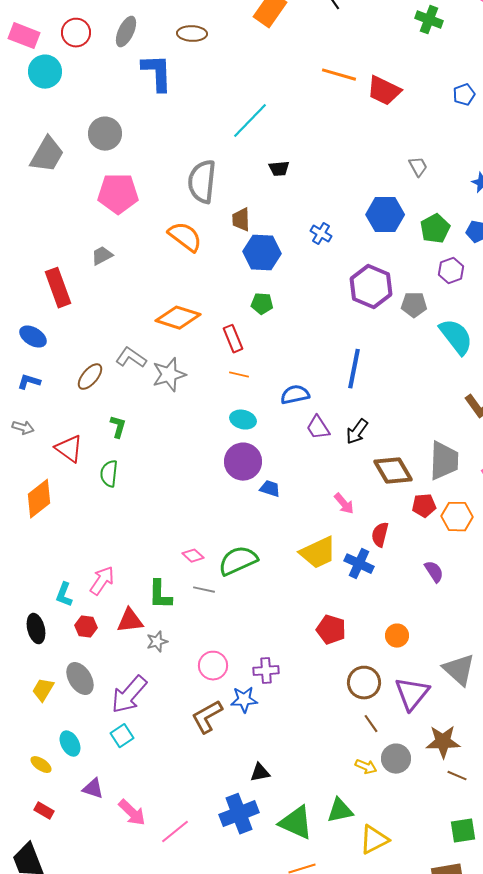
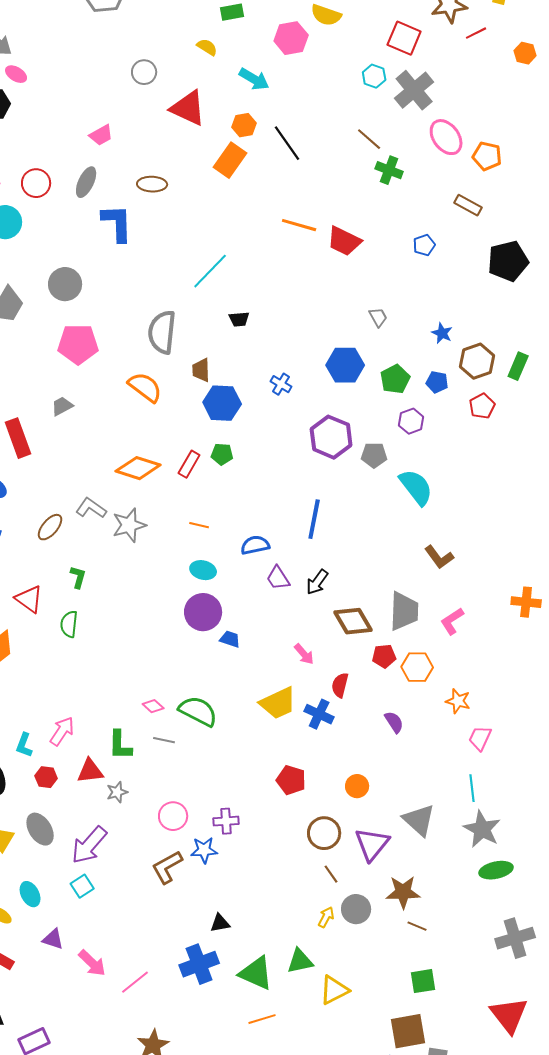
red rectangle: (233, 339) -> (189, 464), moved, turned 52
green semicircle: (238, 561) -> (198, 711), turned 51
yellow arrow: (366, 767) -> (326, 917), turned -85

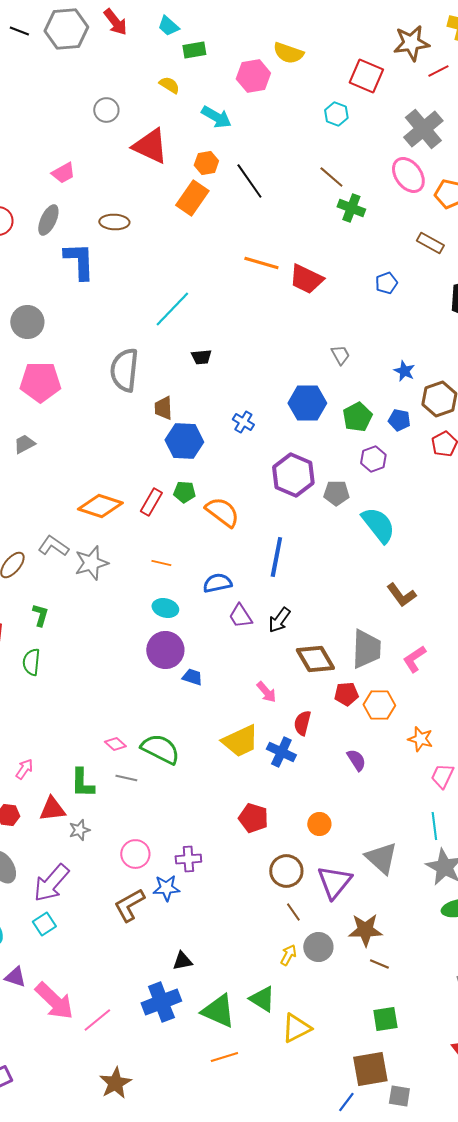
gray cross: (414, 90) -> (423, 129), moved
orange semicircle: (145, 387) -> (222, 512), moved
pink arrow: (62, 731) -> (24, 769), size x0.7
green triangle: (300, 961) -> (262, 999), turned 44
pink arrow: (92, 963) -> (54, 1001), size x1.4

